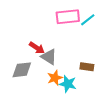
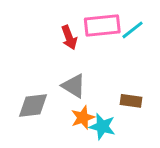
red arrow: (37, 48) -> (69, 38), moved, turned 35

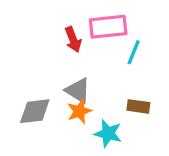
cyan line: (133, 30) -> (134, 52), moved, turned -30
orange star: (83, 118) -> (79, 111), moved

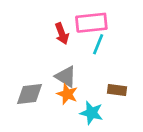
cyan line: (134, 52) -> (98, 44), moved
orange star: (79, 111) -> (67, 94), turned -30

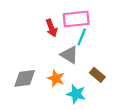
gray triangle: (66, 77) -> (69, 55), moved
brown rectangle: (117, 90) -> (97, 75), turned 32

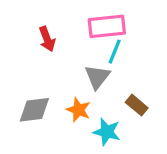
red arrow: (51, 28) -> (47, 39), moved
gray triangle: (69, 55) -> (97, 77), turned 36

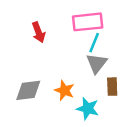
gray triangle: (97, 77) -> (97, 63), moved
brown rectangle: (137, 105) -> (112, 87), turned 48

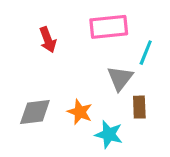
cyan line: (94, 43) -> (146, 53), moved

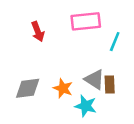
gray triangle: (120, 78) -> (95, 79), moved, turned -35

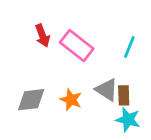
pink rectangle: (86, 21) -> (77, 46), moved, turned 44
cyan star: (86, 106) -> (128, 120), moved

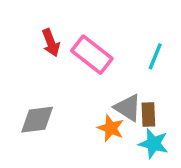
orange star: (71, 100) -> (111, 128), moved

